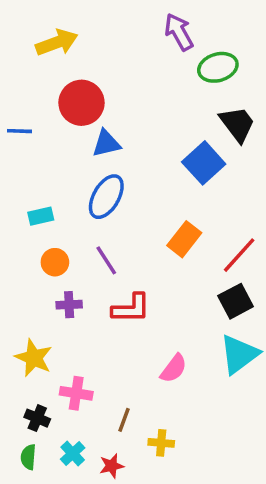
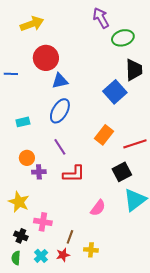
black trapezoid: (237, 124) -> (134, 70), turned 35
red line: (239, 255) -> (135, 144), turned 30
orange circle: (55, 262) -> (27, 158), moved
black square: (236, 301) -> (122, 172), moved
red star: (112, 466) -> (63, 255), moved

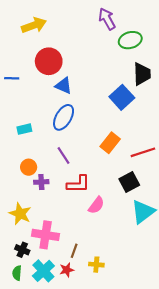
blue triangle: (60, 81) -> (64, 86), turned 36
pink semicircle: (98, 208) -> (96, 205), moved
pink cross: (43, 222) -> (46, 235), size x1.4
cyan cross: (41, 256) -> (43, 271), size x1.5

